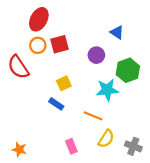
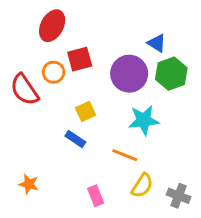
orange circle: (38, 45) -> (54, 72), moved
purple circle: (96, 55) -> (129, 74), size x1.6
green hexagon: (128, 70) -> (171, 74), moved
orange star: (19, 150) -> (29, 184), moved

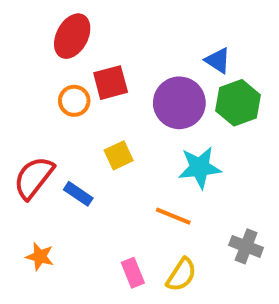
red semicircle: (24, 90) -> (34, 178), moved, turned 72
blue rectangle: (75, 139) -> (78, 194), moved
yellow semicircle: (142, 186) -> (181, 275), moved
gray cross: (179, 196) -> (246, 246), moved

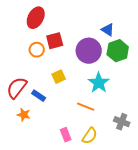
cyan star: (200, 168) -> (99, 83), turned -30
orange star: (40, 257) -> (24, 115), moved

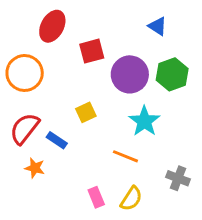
blue triangle: (108, 30) -> (158, 26), moved
red square: (55, 41) -> (92, 51), moved
orange circle: (37, 50) -> (25, 73), moved, size x1.6

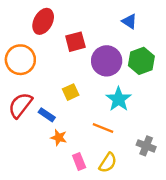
orange star: (35, 168) -> (59, 138), moved

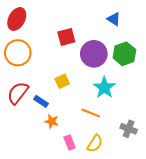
red ellipse: (43, 21) -> (17, 19), moved

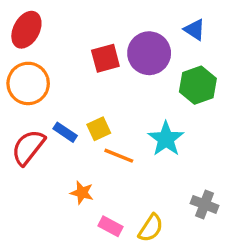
blue triangle: (114, 19) -> (194, 30), moved
purple circle: (94, 54) -> (149, 53), moved
blue rectangle: (41, 101) -> (65, 132), moved
orange line: (91, 113) -> (119, 156), moved
pink rectangle: (70, 142) -> (110, 226), turned -40

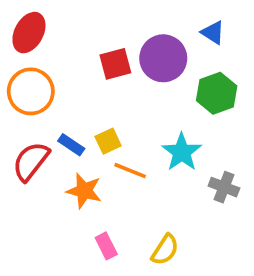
orange star: (82, 193) -> (84, 191), moved, size x1.4
gray cross: (205, 204) -> (224, 187), moved
pink rectangle: (110, 226) -> (106, 246), moved, turned 35

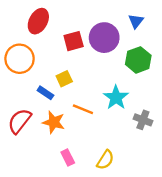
red ellipse: (29, 33) -> (38, 21), moved
blue triangle: (213, 33) -> (136, 21), turned 35
yellow square: (108, 141) -> (64, 79), moved
red semicircle: (31, 161) -> (20, 121), moved

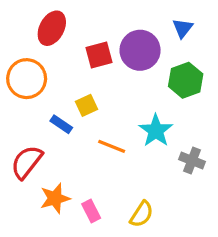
orange star: (54, 122) -> (55, 198), moved, turned -30

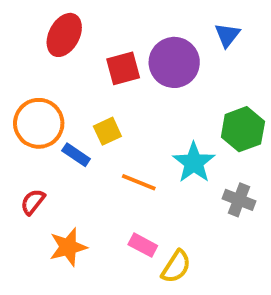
orange circle: (27, 79) -> (39, 123), moved
green hexagon: (186, 80) -> (243, 129), moved
red semicircle: (27, 162) -> (33, 202), size x0.6
pink rectangle: (91, 211) -> (143, 245), moved, turned -35

